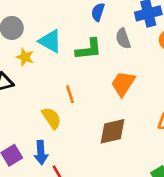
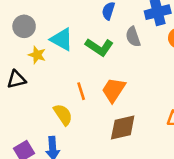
green L-shape: (89, 49) -> (99, 47), turned 40
orange trapezoid: (123, 84) -> (114, 90), moved

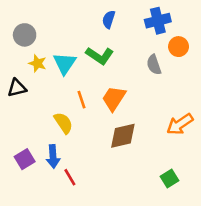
gray semicircle: (133, 37) -> (154, 65), moved
cyan triangle: (62, 39) -> (65, 63), moved, turned 35

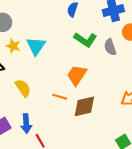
green L-shape: (100, 56) -> (85, 40), moved
orange line: (81, 100) -> (60, 97), moved, turned -56
yellow semicircle: (63, 123) -> (23, 88), moved

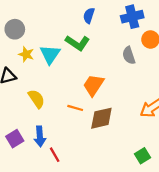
green L-shape: (85, 40) -> (77, 43), moved

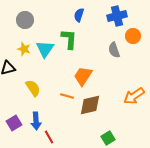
gray circle: (15, 29) -> (25, 20), moved
green L-shape: (77, 43) -> (69, 39), turned -120
green square: (142, 156) -> (108, 138), moved

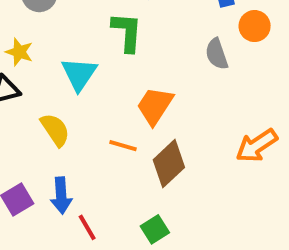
yellow star: (24, 49) -> (19, 52), moved
cyan triangle: (45, 49) -> (79, 74), moved
brown diamond: (90, 105) -> (169, 164), turned -30
green square: (108, 138) -> (155, 229), moved

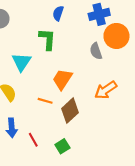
orange circle: (255, 26) -> (116, 36), size x1.5
orange arrow: (257, 146) -> (106, 90), moved
red line: (87, 227) -> (33, 140), moved

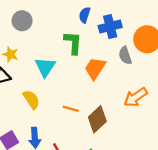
blue cross: (99, 14) -> (110, 27), moved
orange trapezoid: (62, 79) -> (95, 68), moved

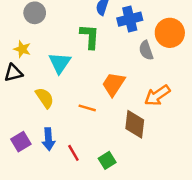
orange trapezoid: (95, 68) -> (113, 84), moved
brown diamond: (97, 119) -> (135, 124), moved, turned -40

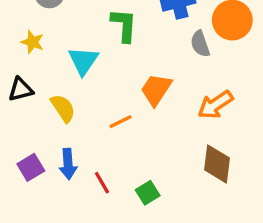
black triangle: (13, 73) -> (21, 89), moved
orange line: (87, 108) -> (121, 122), turned -42
brown diamond: (135, 124) -> (217, 164), moved

